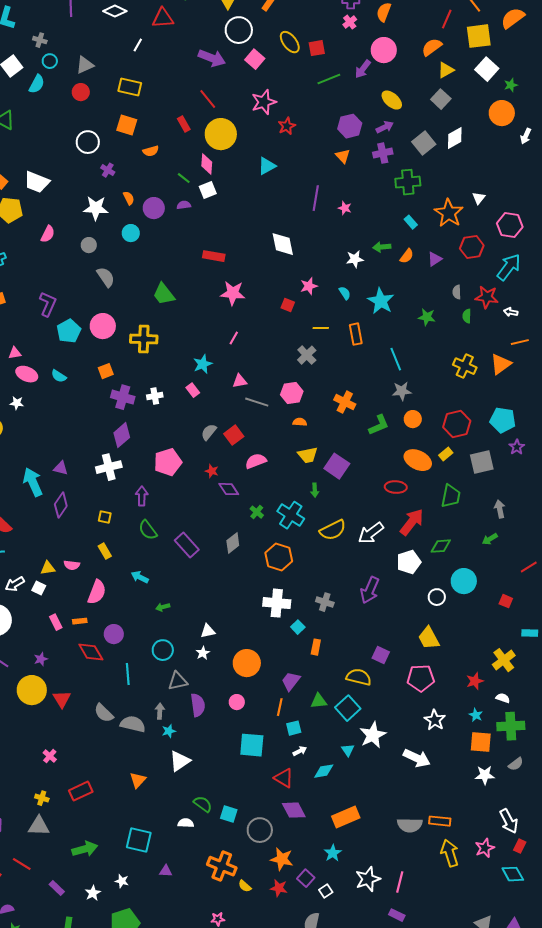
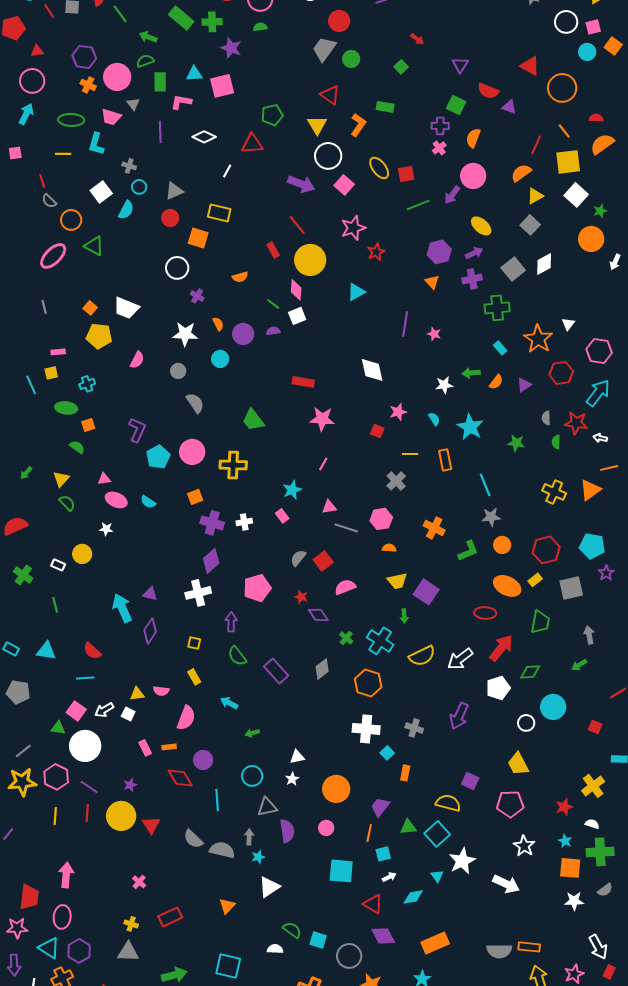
orange square: (127, 125) -> (198, 238), moved

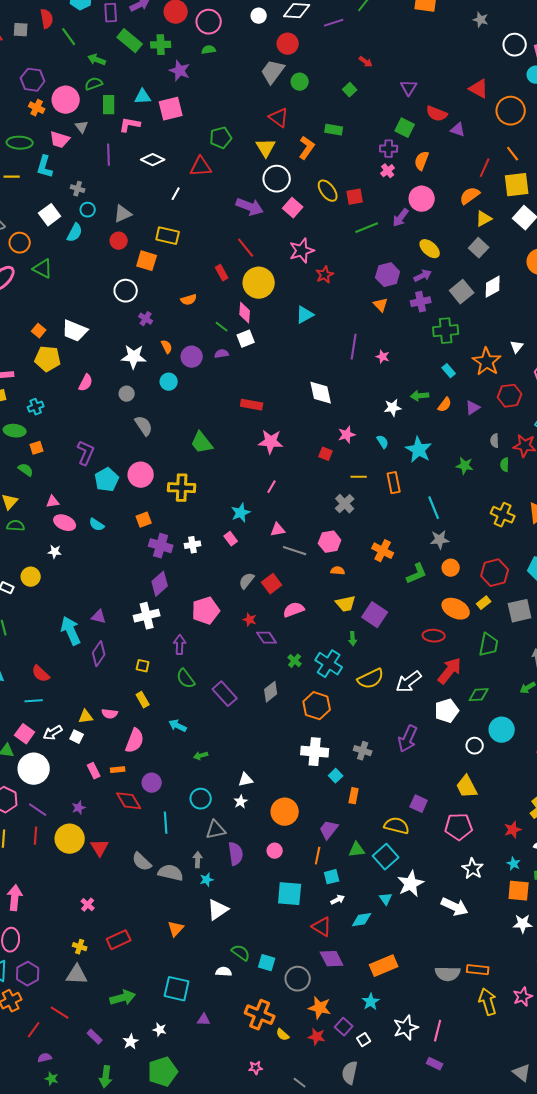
green semicircle: (67, 503) -> (16, 526), turned -42

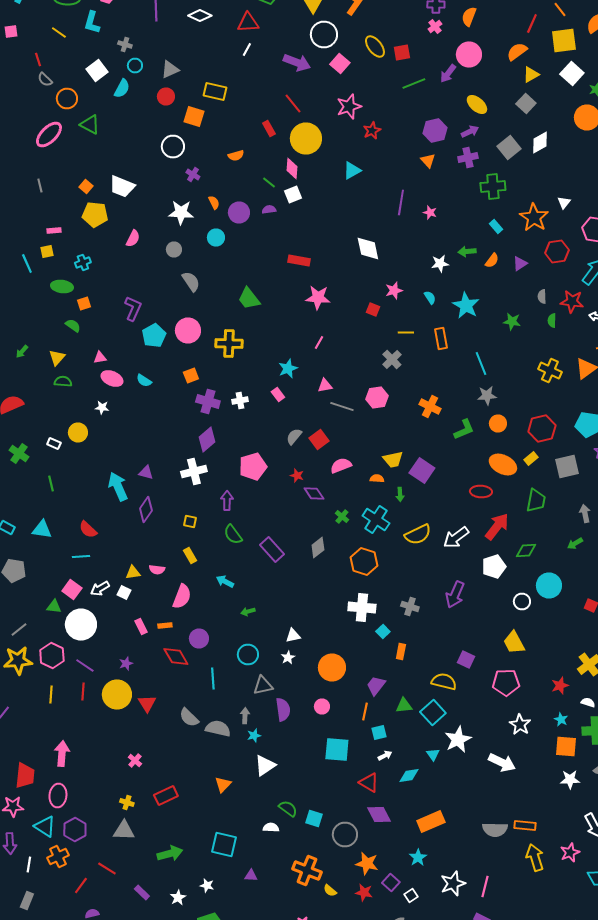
yellow line: (12, 177) -> (59, 32), turned 35
white line: (176, 194) -> (247, 50), moved
orange semicircle: (338, 571) -> (377, 478), moved

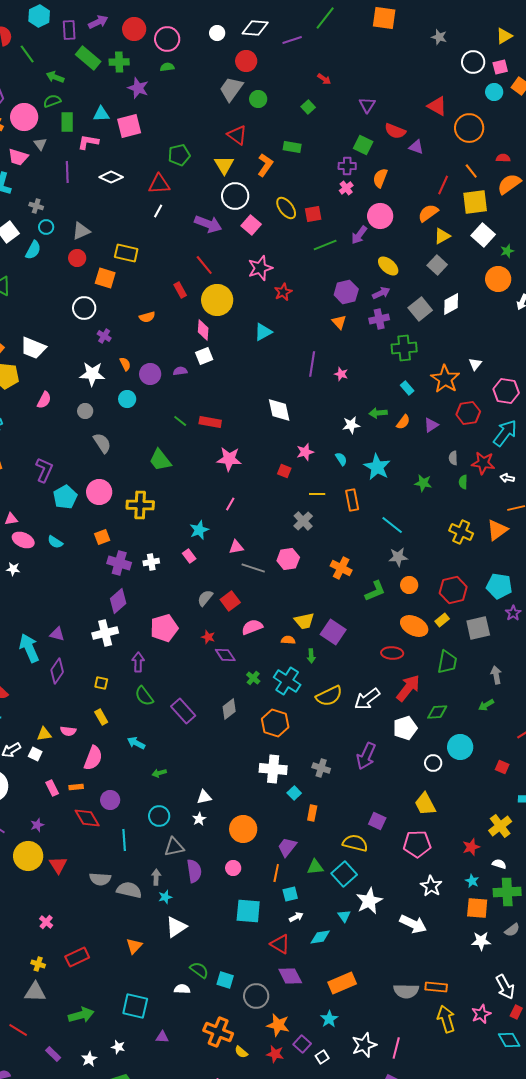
green line: (269, 182) -> (180, 421), moved
cyan line: (481, 364) -> (392, 525), turned -30
gray semicircle: (189, 718) -> (100, 879), turned -40

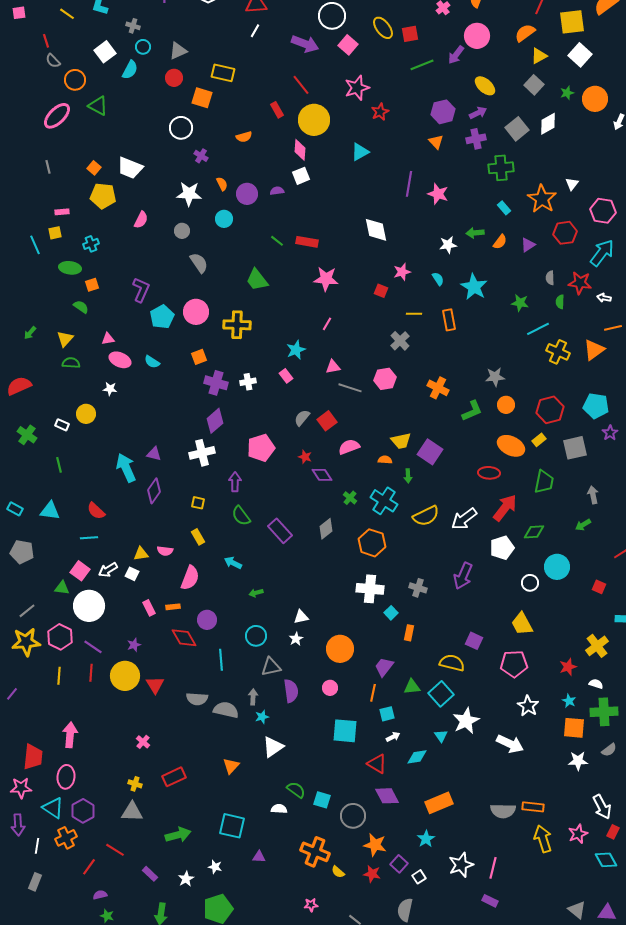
green star: (507, 251) -> (567, 93), moved
pink star: (341, 374) -> (438, 194), size x1.5
cyan line: (392, 525) -> (538, 329), moved, turned -65

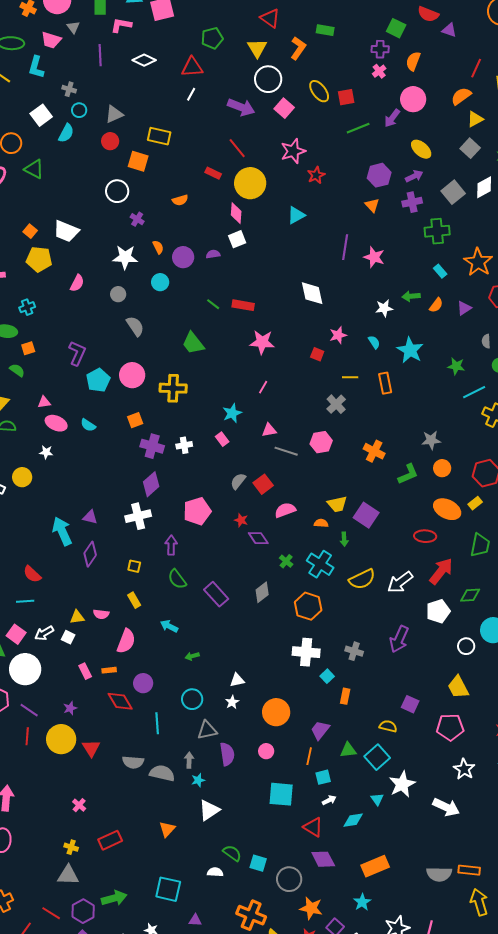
red rectangle: (277, 110) -> (213, 173), turned -35
yellow semicircle: (452, 663) -> (388, 726), size x0.7
purple hexagon: (83, 811) -> (83, 911), moved

